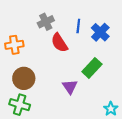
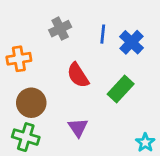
red semicircle: (59, 43) -> (78, 75), moved
purple triangle: (70, 87) -> (78, 127), moved

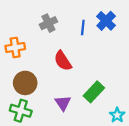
blue cross: (132, 42) -> (106, 21), moved
green rectangle: (121, 89) -> (94, 92), moved

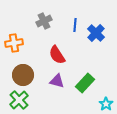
blue cross: (106, 21) -> (96, 33), moved
purple triangle: (63, 103) -> (57, 81), moved, turned -42
green cross: (21, 111) -> (19, 100), turned 30

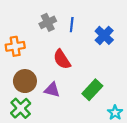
blue line: (75, 25) -> (72, 25), moved
purple triangle: (57, 81) -> (52, 90), moved

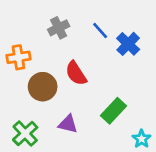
blue line: (72, 25) -> (100, 31), moved, turned -48
brown circle: (25, 81) -> (43, 87), moved
purple triangle: (52, 90) -> (68, 124), moved

